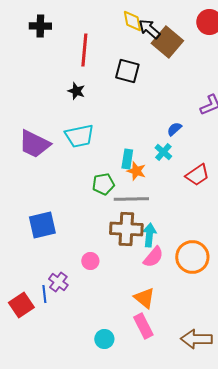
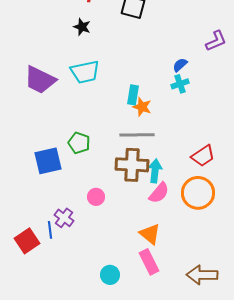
cyan cross: (163, 152) -> (180, 84), moved, turned 30
red trapezoid: (197, 175) -> (203, 156), moved
green pentagon: (103, 184) -> (79, 143), moved, turned 30

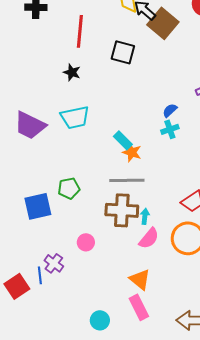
cyan rectangle: (133, 95) -> (123, 140), turned -54
green pentagon: (79, 143) -> (69, 188), turned -30
cyan arrow: (155, 171) -> (145, 216), size x0.7

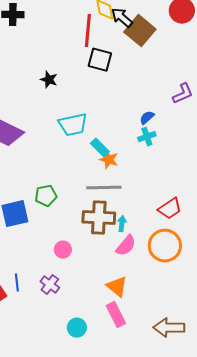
red line: (80, 31) -> (88, 31), moved
cyan trapezoid: (75, 117) -> (73, 125), moved
purple cross: (54, 263) -> (50, 285), moved

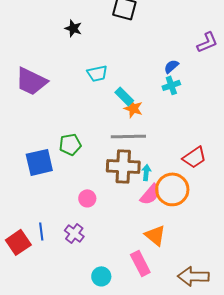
cyan trapezoid: (73, 125) -> (97, 73), size x0.7
orange circle: (165, 246) -> (172, 189), moved
orange triangle: (117, 287) -> (155, 235), moved

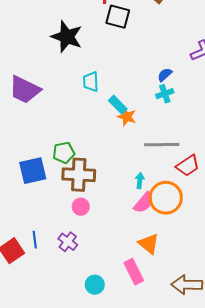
black star: (73, 28) -> (67, 37), size x1.8
cyan trapezoid: (97, 73) -> (91, 82), turned 100
gray line: (128, 136) -> (162, 145), moved
brown cross: (123, 166) -> (79, 175), moved

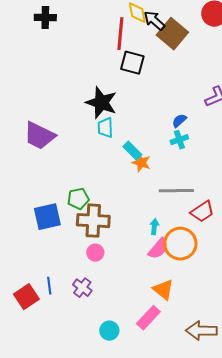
black star: (67, 37) -> (101, 103), moved
pink rectangle: (134, 272) -> (148, 318), turned 70

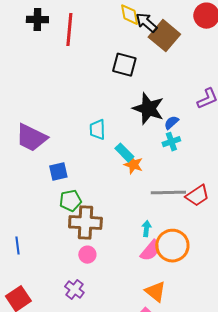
red line: (120, 34) -> (69, 30), moved
black star: (101, 103) -> (148, 109), moved
red trapezoid: (202, 212) -> (197, 196), moved
blue square: (47, 217) -> (58, 172), moved, size x0.7
blue line: (49, 286) -> (17, 246), moved

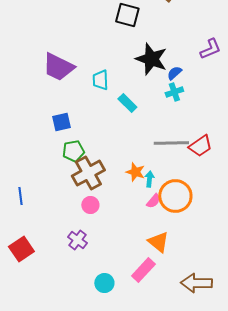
purple trapezoid: (31, 138) -> (58, 67), moved
orange star: (133, 165) -> (135, 172), moved
brown cross: (85, 223) -> (88, 173), turned -32
pink semicircle: (150, 251) -> (153, 201), size x0.7

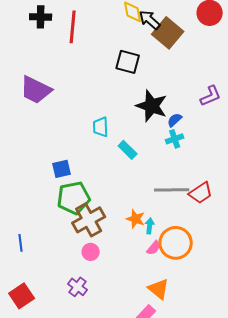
purple trapezoid: (58, 67) -> (36, 90), moved
green pentagon: (73, 151) -> (74, 198), size x1.5

